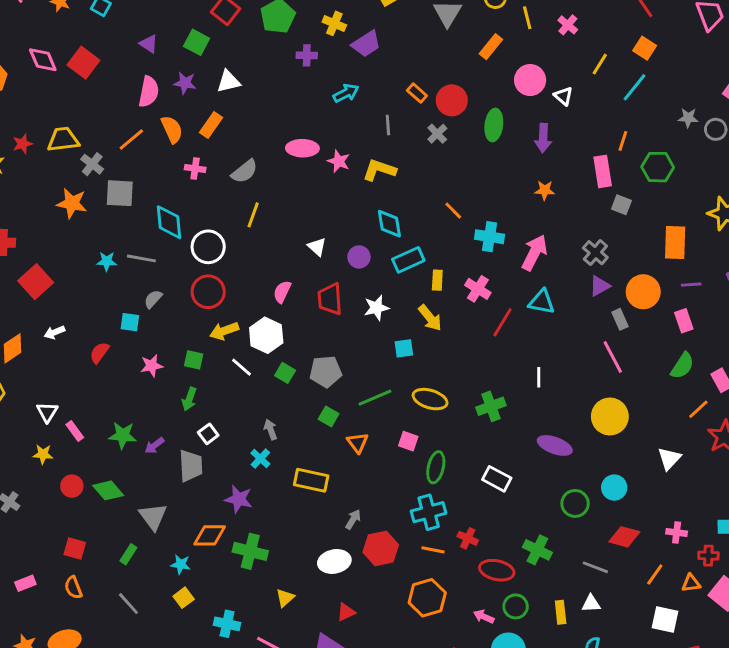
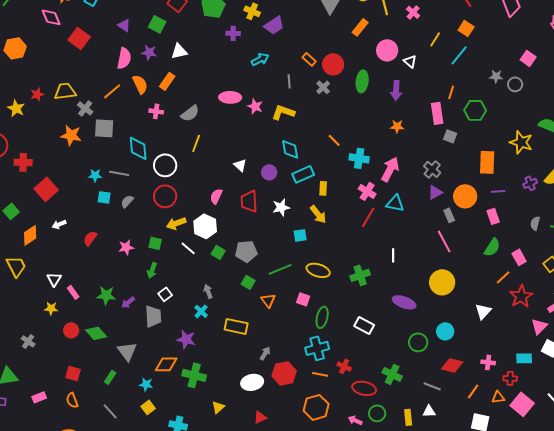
pink diamond: (43, 60) -> (51, 17), moved
pink cross: (478, 289) -> (367, 191), moved
cyan square: (130, 322) -> (104, 197), moved

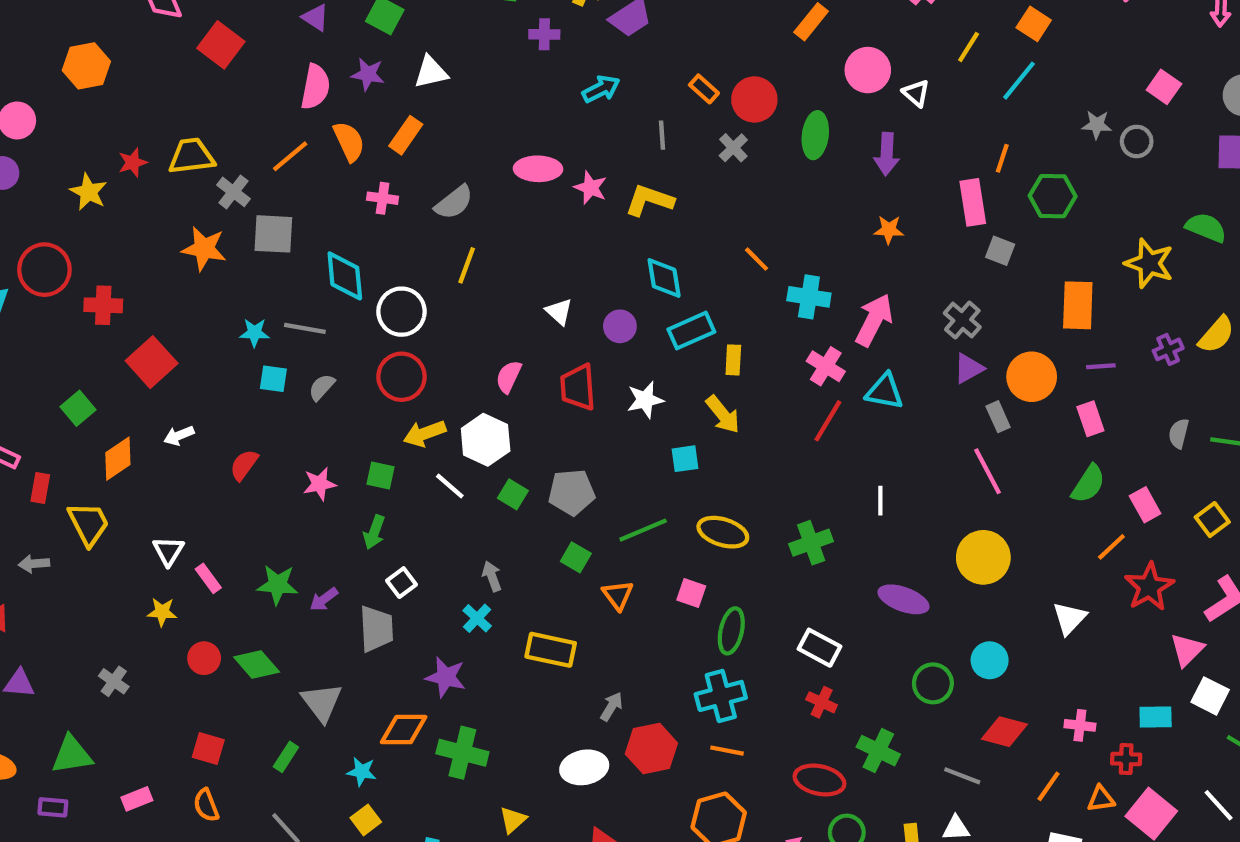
red cross: (344, 366) -> (822, 702), moved

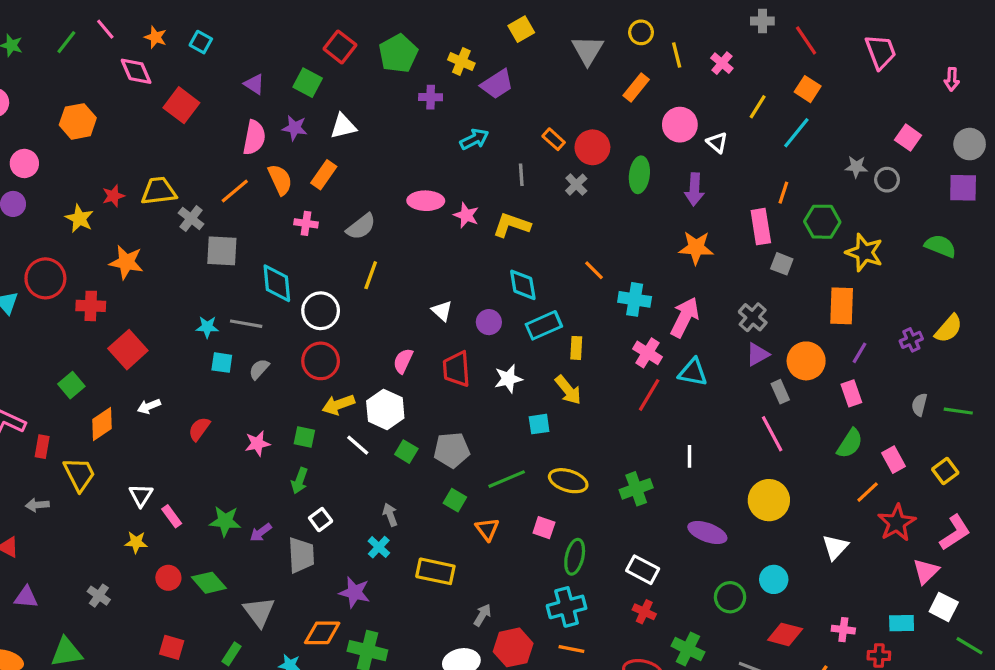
orange star: (889, 230) -> (696, 248), size x1.5
orange star: (204, 249) -> (126, 262), moved
yellow star: (1149, 263) -> (864, 252), moved
purple line: (1101, 366) -> (860, 353), turned -55

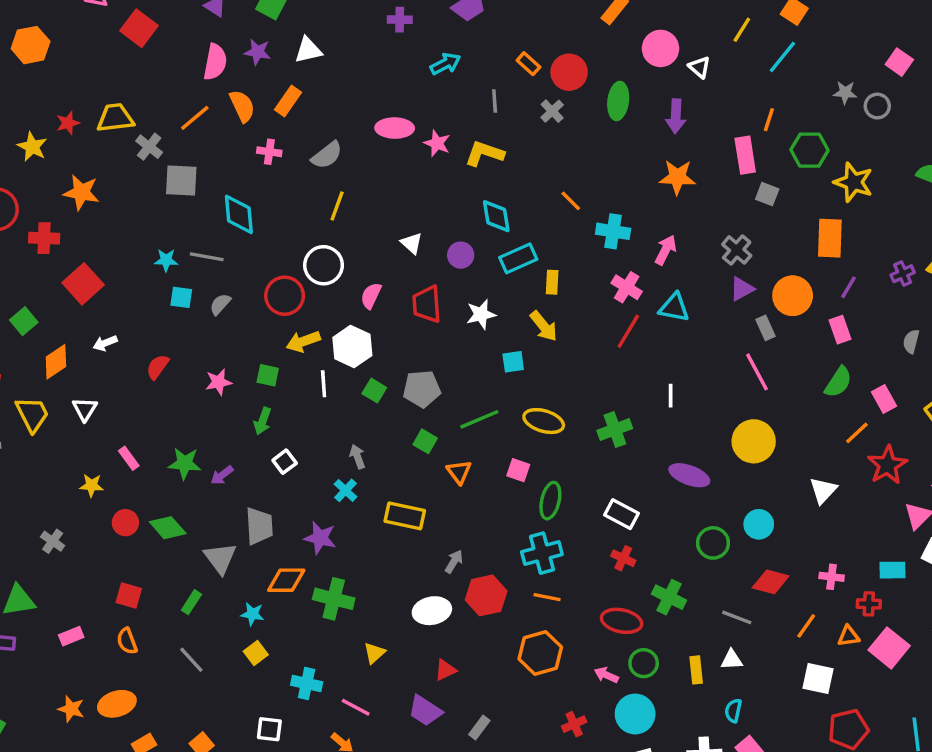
white circle: (321, 311) -> (324, 265), moved
pink arrow: (685, 317) -> (666, 250), size x0.7
white line: (358, 445) -> (324, 384), turned 45
white triangle: (141, 495) -> (85, 409), moved
gray trapezoid: (301, 555) -> (259, 526), moved

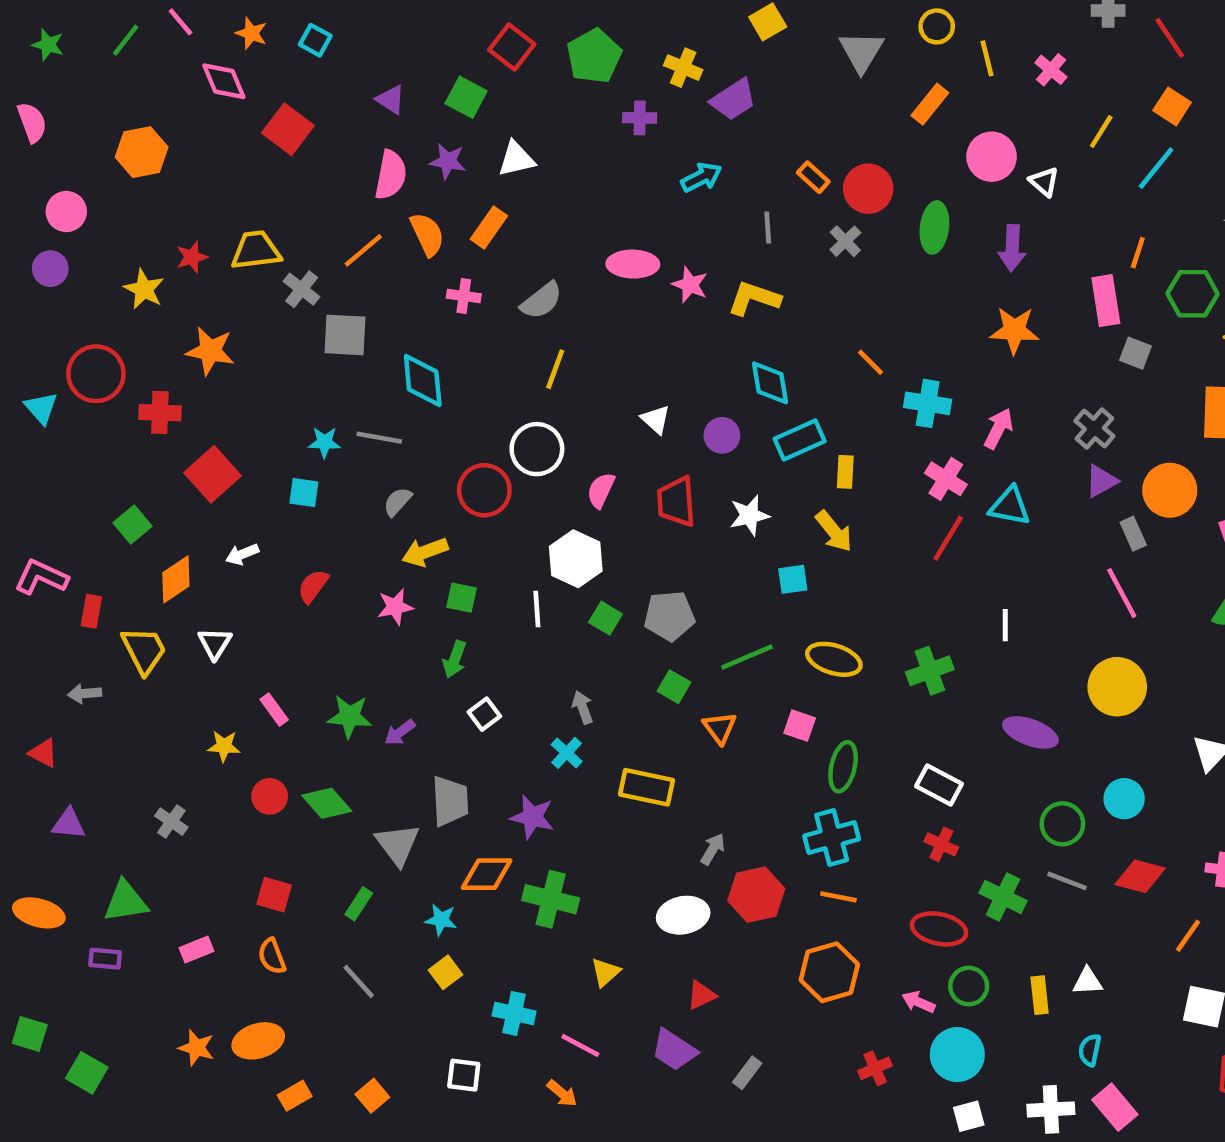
cyan square: (181, 297) -> (304, 493), moved
yellow arrow: (303, 341) -> (425, 552), moved
gray line: (737, 617) -> (1067, 881), moved

